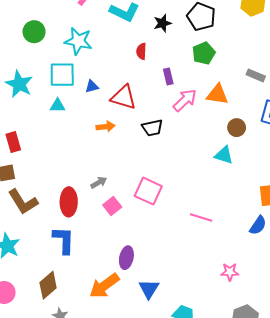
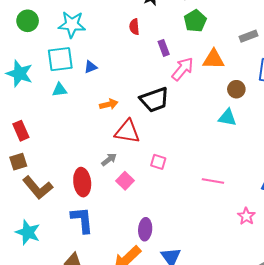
gray rectangle: (256, 75) -> (249, 36), turned -36
red triangle: (124, 97) -> (127, 132), moved
black trapezoid: (152, 128) -> (154, 100), size x1.4
pink square: (148, 191) -> (158, 162), size x0.6
pink star: (230, 272) -> (246, 216), moved, turned -30

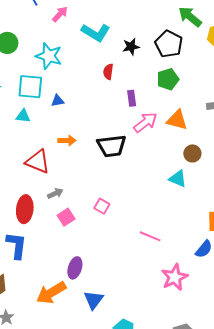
red triangle: (127, 132) -> (38, 162), moved
pink star: (246, 216) -> (175, 277), size x1.5

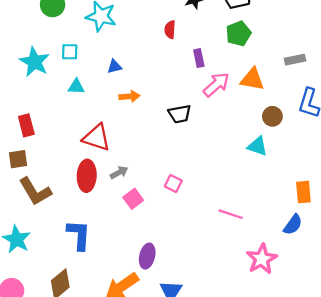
cyan square: (30, 87) -> (70, 52), moved, size x0.6
orange arrow: (67, 140) -> (129, 96), moved
black trapezoid: (112, 146) -> (180, 114), size x0.7
red ellipse: (25, 209) -> (87, 176), moved

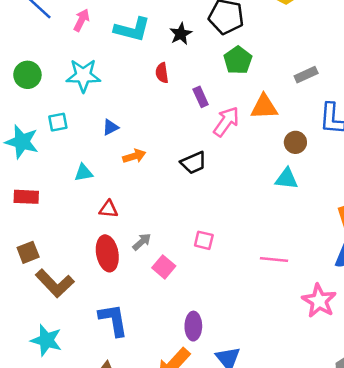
cyan triangle: (76, 87) -> (84, 173), moved
red rectangle: (26, 125) -> (26, 197), moved, turned -60
red triangle: (96, 138) -> (108, 209), size x0.6

